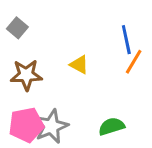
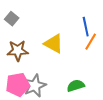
yellow triangle: (79, 65) -> (54, 44), size x1.5

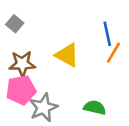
pink pentagon: (18, 85) -> (21, 90), moved
green semicircle: (76, 86) -> (95, 108), turned 30

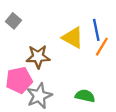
yellow triangle: (67, 55) -> (73, 38), moved
brown star: (22, 64) -> (38, 57), moved

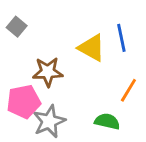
orange line: (102, 47) -> (128, 90), moved

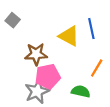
pink pentagon: (24, 102) -> (48, 77), moved

